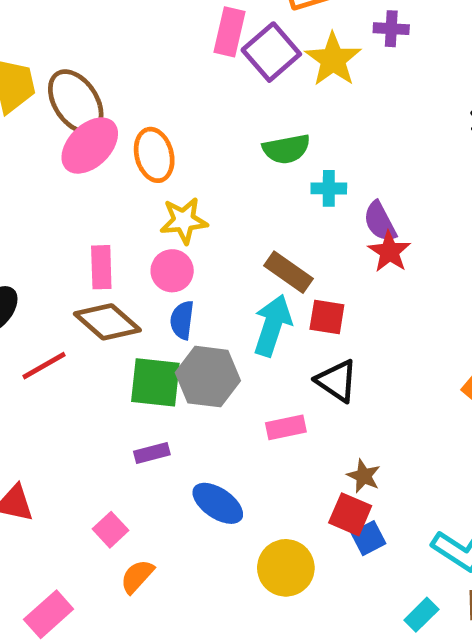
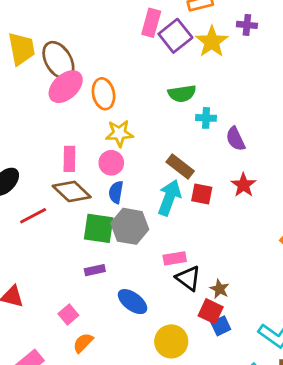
red star: (389, 252) -> (244, 185), moved
black triangle: (337, 381) -> (188, 278), moved

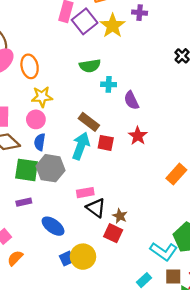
blue square: (221, 326) -> (67, 259), moved

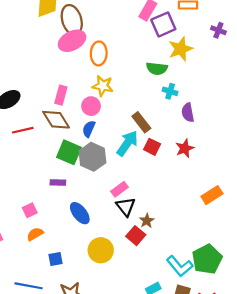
yellow star: (113, 26) -> (181, 49), moved
pink rectangle: (85, 193) -> (119, 189), turned -42
blue square: (67, 259) -> (56, 259), moved

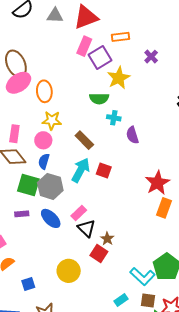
purple cross: (218, 30) -> (151, 57), turned 32
brown rectangle: (141, 122) -> (84, 140), moved
red star: (185, 148) -> (157, 183), moved, size x1.4
orange rectangle: (212, 195) -> (164, 208), turned -30
blue ellipse: (80, 213) -> (51, 218), moved

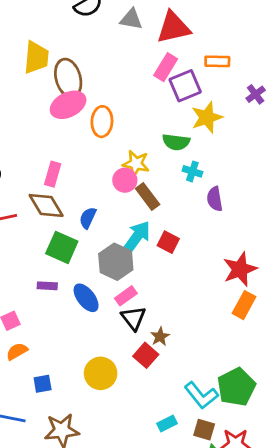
yellow star: (52, 120) -> (136, 164), moved
pink circle: (43, 140) -> (125, 180), moved
gray hexagon: (50, 186) -> (116, 262), moved

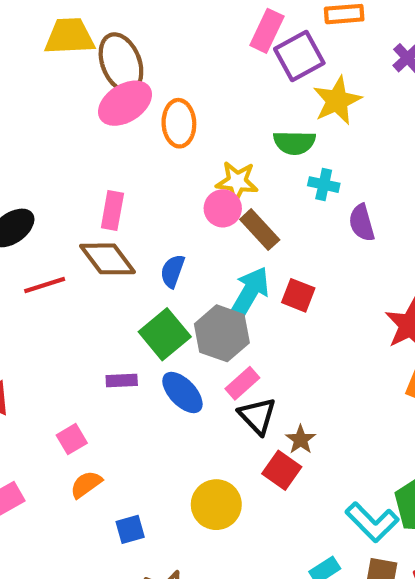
yellow trapezoid: (36, 57) -> (70, 36), turned -92
green square: (62, 247) -> (165, 334), moved, turned 32

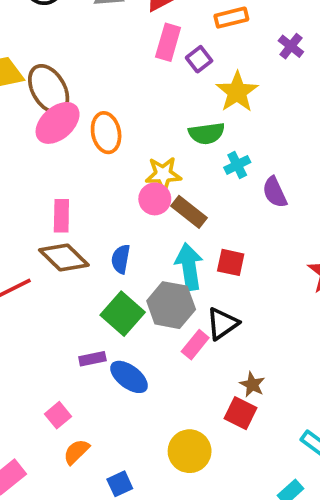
purple square: (299, 56) -> (199, 59), size x0.6
cyan cross: (324, 185) -> (237, 165), turned -30
cyan arrow: (250, 293) -> (189, 267), turned -30
blue ellipse: (182, 392) -> (129, 377), moved
black triangle: (257, 416) -> (222, 324), moved, turned 48

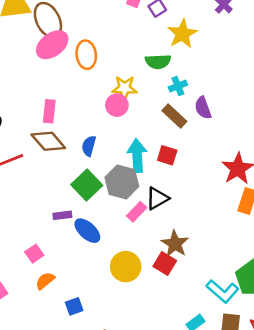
brown rectangle: (189, 212) -> (174, 116), moved
brown star: (252, 385) -> (175, 244), size x1.5
yellow circle: (190, 451) -> (126, 267), moved

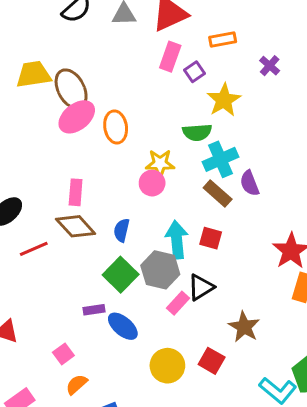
cyan cross: (178, 86) -> (220, 159), size x1.6
brown star: (175, 244) -> (244, 327), moved

